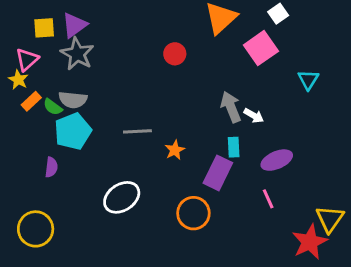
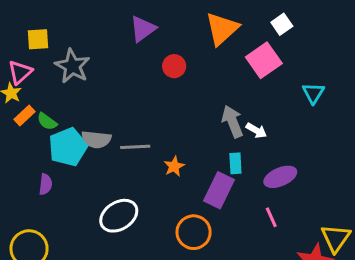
purple triangle: (74, 25) -> (143, 29), moved
gray semicircle: (73, 100) -> (96, 139), moved

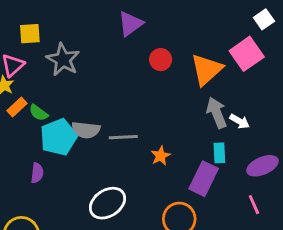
orange triangle: (222, 29) -> (207, 70), moved

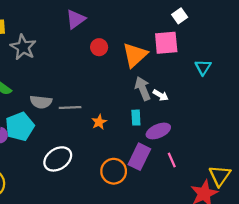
pink square: (247, 54) -> (166, 43), turned 30
cyan pentagon: (59, 137) -> (20, 127), moved
cyan rectangle: (219, 153) -> (136, 118), moved
purple ellipse: (263, 166) -> (158, 131), moved
purple rectangle: (204, 179) -> (139, 157), moved

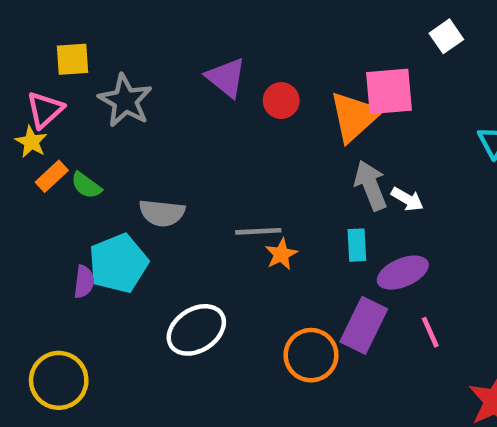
purple triangle: (76, 19) -> (226, 78), moved, turned -45
pink square: (166, 43) -> (389, 91), moved
gray line: (70, 108) -> (258, 231), moved

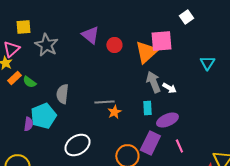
gray semicircle: (162, 213) -> (62, 94), turned 90

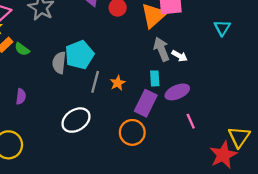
gray line: (104, 102) -> (95, 82), moved, turned -72
cyan pentagon: (43, 116) -> (79, 55), moved
purple rectangle: (150, 143) -> (146, 103), moved

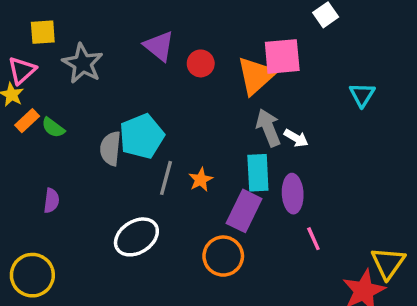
cyan rectangle: (155, 78) -> (258, 173), size x1.5
purple ellipse: (177, 92) -> (293, 194), turned -70

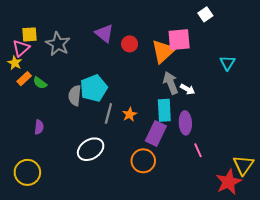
yellow square: (43, 32) -> (29, 34), moved

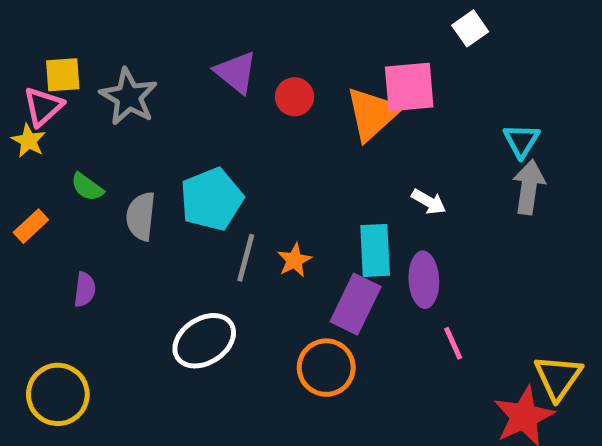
orange rectangle: (24, 79) -> (31, 226), moved
gray arrow: (171, 83) -> (529, 187), moved, turned 30
gray semicircle: (75, 96) -> (141, 216), moved

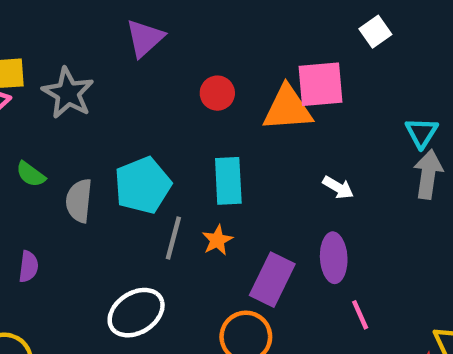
purple triangle: (236, 72) -> (145, 38), moved, turned 39
orange triangle: (373, 114) -> (288, 108), turned 38
cyan rectangle: (375, 250) -> (228, 181), moved

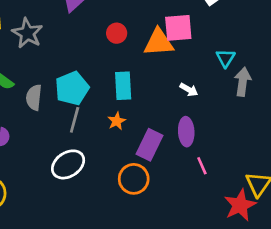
cyan triangle: (422, 133) -> (226, 58), moved
gray line: (173, 238) -> (75, 120), moved

